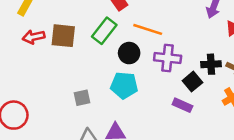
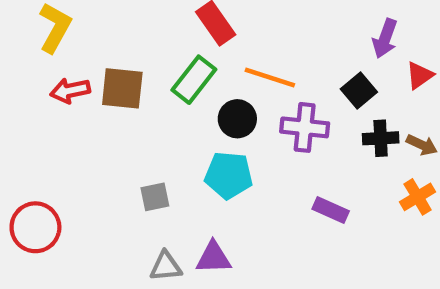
black square: (192, 82) -> (359, 91), moved

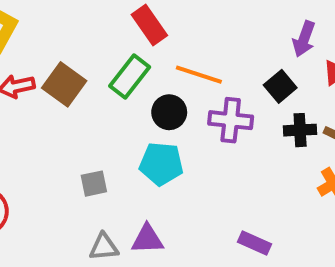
brown square: (122, 88) -> (64, 84), turned 30
purple rectangle: (331, 210) -> (254, 243), moved

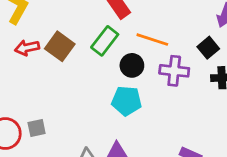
gray square: (94, 184) -> (37, 128), moved

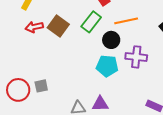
orange line: (152, 40) -> (126, 21), turned -30
purple cross: (174, 71) -> (136, 57), moved

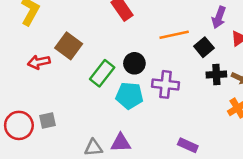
orange line: (126, 21) -> (174, 35), moved
green rectangle: (91, 22) -> (102, 73), moved
red arrow: (34, 27) -> (39, 62), moved

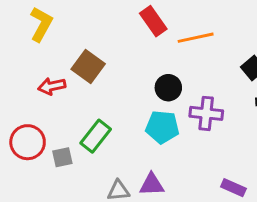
orange line: (174, 35) -> (196, 38), moved
green rectangle: (102, 73) -> (96, 136), moved
red circle: (19, 125) -> (28, 142), moved

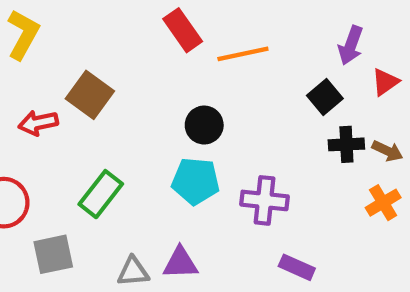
purple cross: (206, 113) -> (265, 200), moved
gray square: (62, 157) -> (53, 254), moved, size x1.4

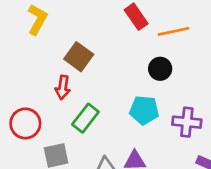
red arrow: (38, 123) -> (63, 87), moved, turned -70
black circle: (204, 125) -> (160, 69), moved

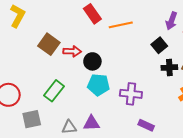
black circle: (160, 69) -> (92, 61), moved
red arrow: (63, 87) -> (72, 51), moved, turned -96

